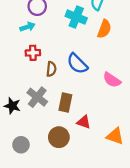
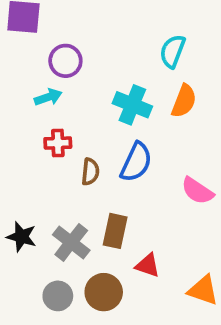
cyan cross: (76, 17) -> (132, 105), moved
blue semicircle: (77, 64) -> (136, 162), turned -110
gray cross: (37, 97) -> (71, 242), moved
gray circle: (21, 145) -> (58, 296), moved

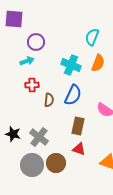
brown rectangle: (115, 231) -> (78, 126), moved
gray circle: (58, 296) -> (32, 165), size x1.5

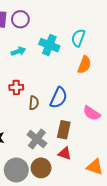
purple circle: (36, 42) -> (20, 19), moved
cyan arrow: (27, 61) -> (18, 51), moved
cyan cross: (71, 65) -> (49, 45), moved
gray cross: (39, 137) -> (37, 139), moved

